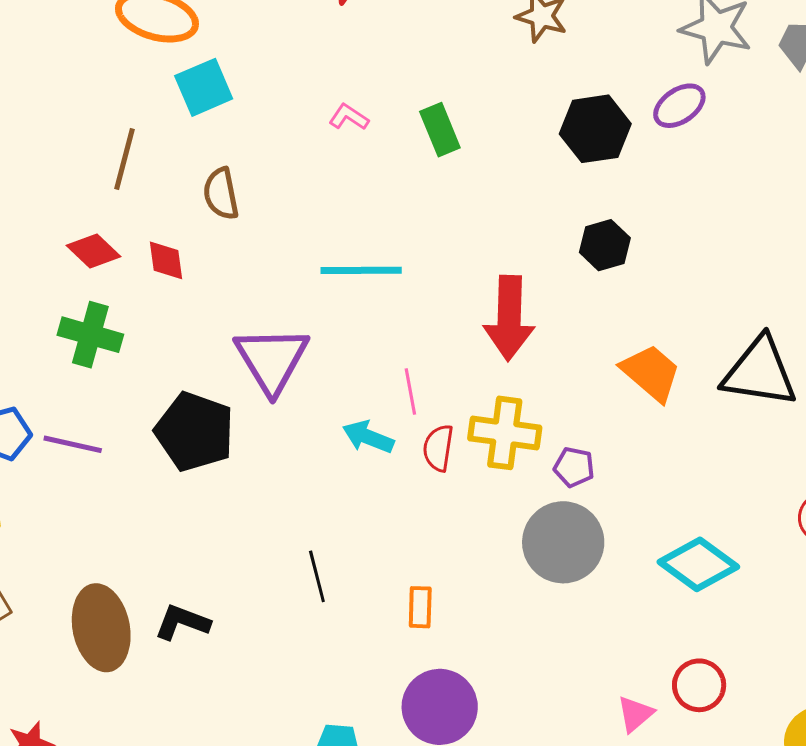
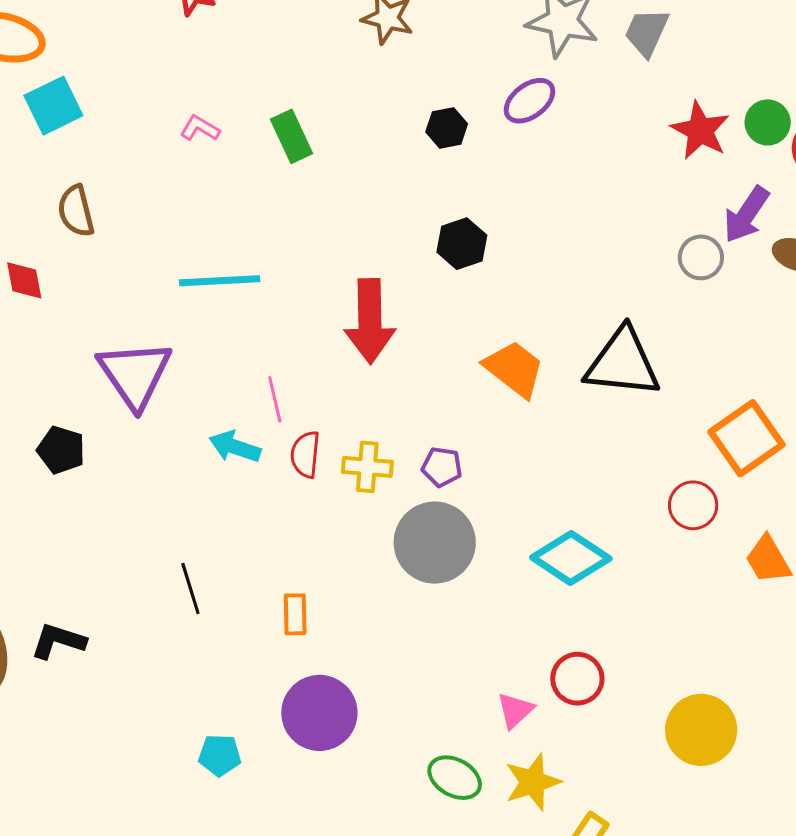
black hexagon: (595, 129) -> (447, 128), size x0.6
black pentagon: (195, 432) -> (61, 450), size x0.6
yellow cross: (505, 433) -> (367, 467), moved, size x0.7

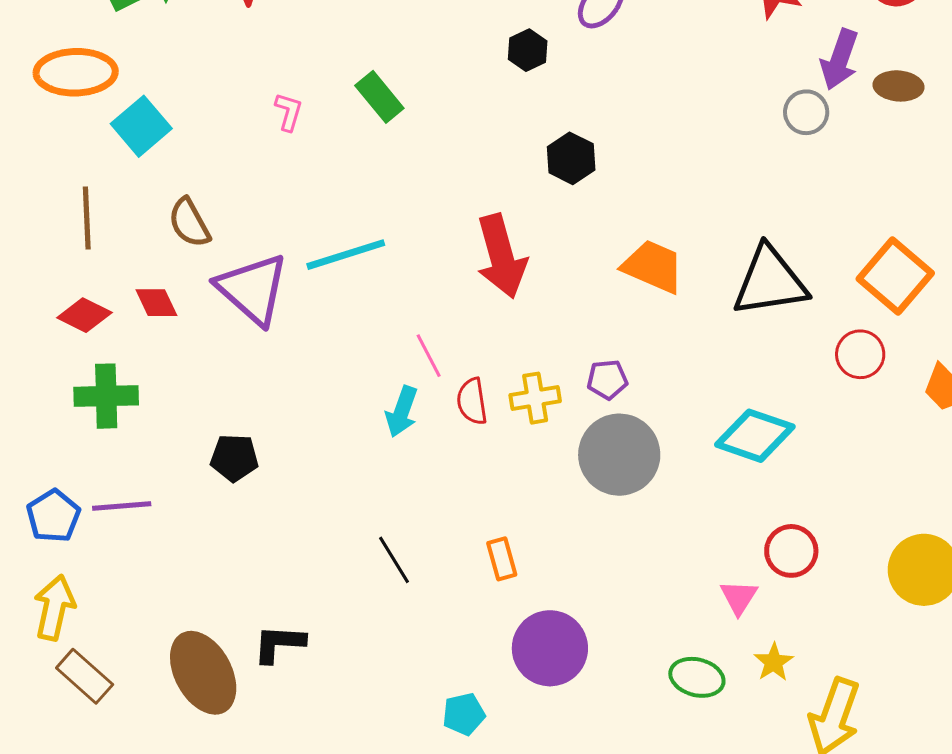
pink L-shape: (200, 128) -> (289, 112), turned 90
black triangle: (623, 363) -> (770, 281), moved
purple triangle: (135, 374) -> (252, 289), moved
cyan arrow: (235, 447) -> (402, 412), turned -75
yellow star: (533, 782) -> (774, 662), size x0.7

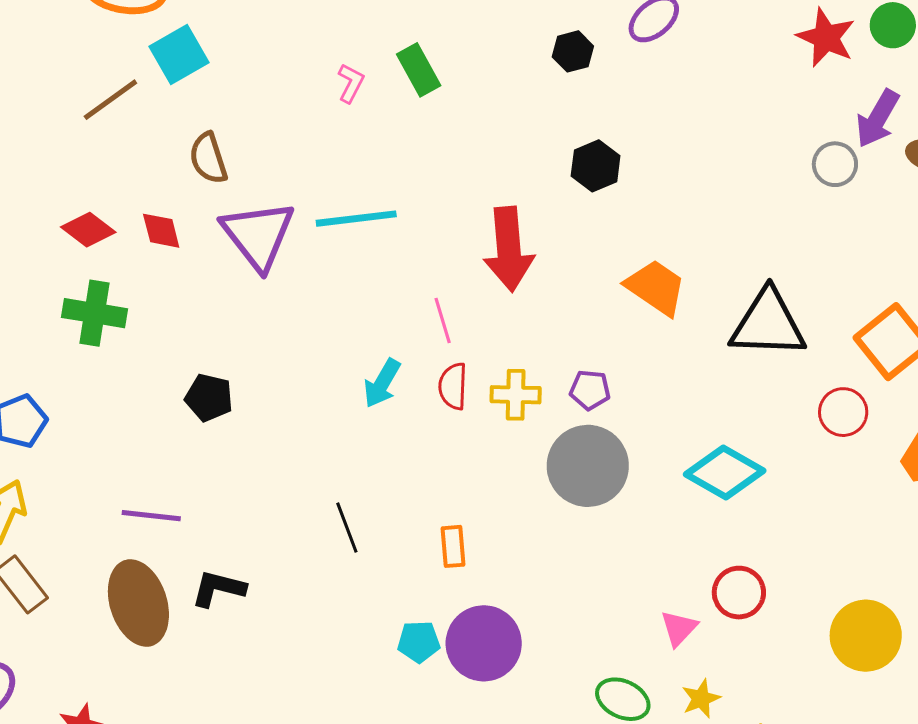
pink L-shape: (289, 112) -> (351, 83), moved
brown line: (87, 218) -> (110, 100), moved, turned 46
pink line: (429, 356) -> (443, 321), moved
purple line: (122, 506) -> (151, 516), moved
cyan pentagon: (464, 714) -> (419, 642), moved

